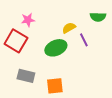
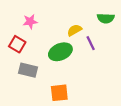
red square: (16, 41) -> (17, 44), size x0.7
gray rectangle: (26, 76) -> (28, 70), moved

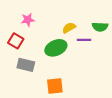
green semicircle: (106, 18) -> (100, 27), moved
purple line: (91, 43) -> (84, 40), turned -64

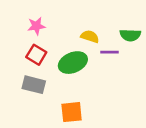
yellow semicircle: (69, 28) -> (90, 36), turned 48
red square: (16, 41) -> (36, 55), moved

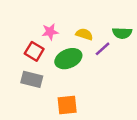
pink star: (36, 26) -> (50, 32), moved
purple line: (109, 52) -> (103, 49), turned -42

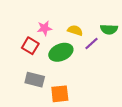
gray rectangle: (32, 79) -> (35, 80), moved

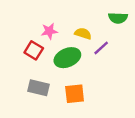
green semicircle: (109, 29) -> (118, 18), moved
orange square: (60, 94) -> (75, 94), moved

